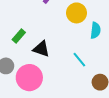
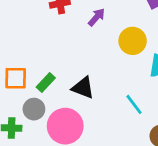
green rectangle: (19, 36) -> (46, 83), moved

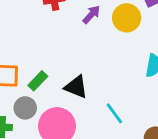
yellow circle: (133, 41) -> (127, 18), moved
cyan line: (134, 104) -> (114, 113), moved

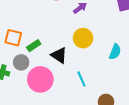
yellow circle: (127, 18) -> (83, 38), moved

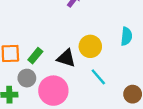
yellow circle: (83, 38) -> (90, 46), moved

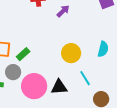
black triangle: (66, 58) -> (59, 87), moved, turned -30
cyan line: (98, 77) -> (85, 78), moved

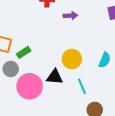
purple arrow: (63, 11) -> (70, 16), turned 32
black triangle: (59, 87) -> (55, 77), moved

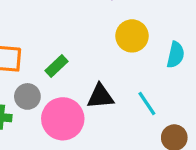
green rectangle: (24, 52) -> (56, 66), moved
yellow circle: (72, 59) -> (132, 36), moved

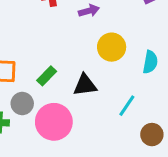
black triangle: (100, 96) -> (85, 85), moved
cyan line: (147, 104) -> (127, 106), turned 70

